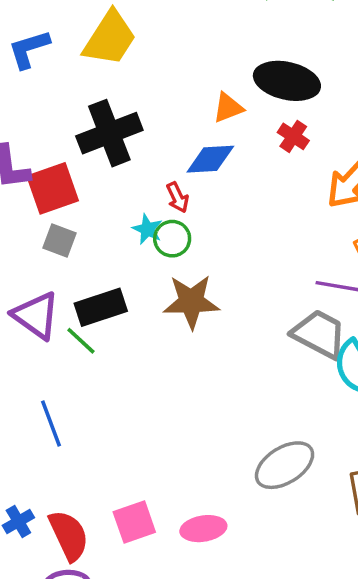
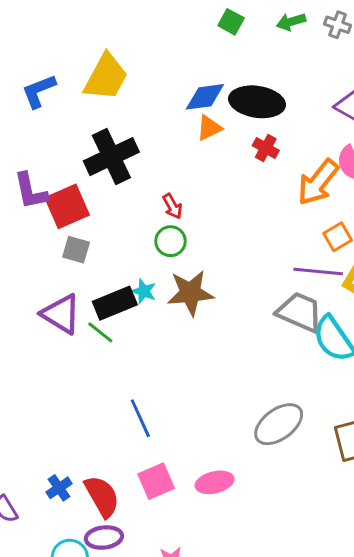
blue diamond: (210, 159) -> (205, 97), moved
cyan star: (147, 229) -> (144, 291), moved
blue line: (51, 423) -> (140, 418), moved

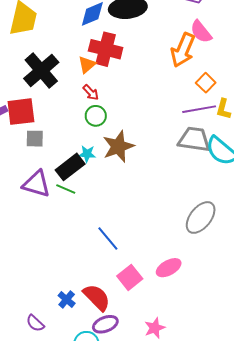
orange triangle: (209, 128) -> (87, 65), moved
red cross: (266, 148) -> (106, 49), moved, size x1.8
red square: (67, 206) -> (21, 112), turned 32

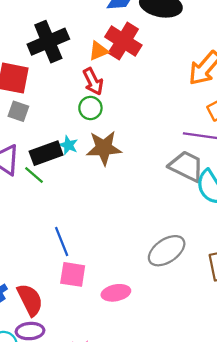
red arrow: (91, 92) -> (93, 82), size x1.4
pink square: (130, 277) -> (73, 274), moved, turned 30

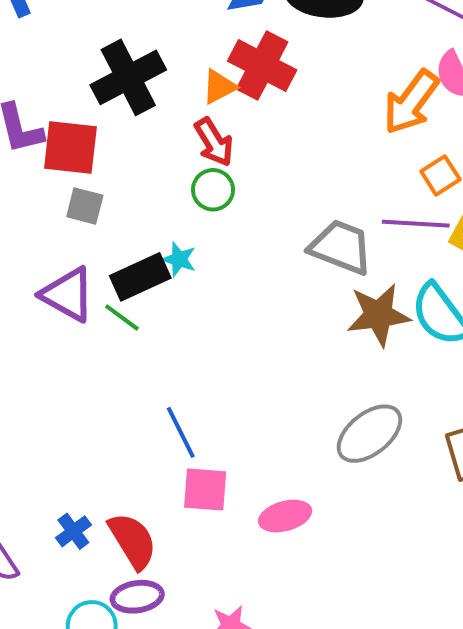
brown star: (104, 148) -> (378, 315), moved
gray trapezoid: (186, 166) -> (341, 247), moved

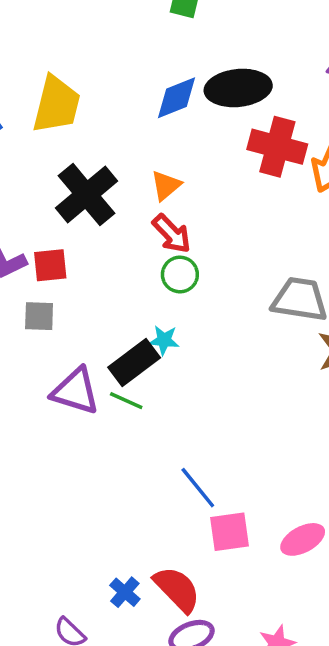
red cross: (262, 65) -> (277, 147), moved
red square: (70, 148) -> (50, 265), size x0.7
gray square: (85, 206) -> (39, 316), moved

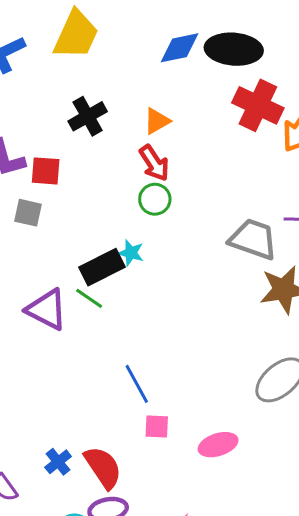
black cross: (86, 194) -> (88, 116), size x0.7
purple triangle: (75, 391) -> (47, 309), moved
pink square: (229, 532) -> (157, 427), size x0.7

